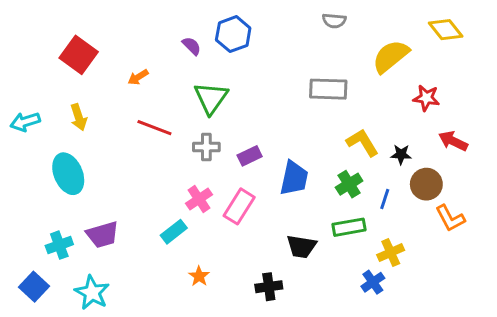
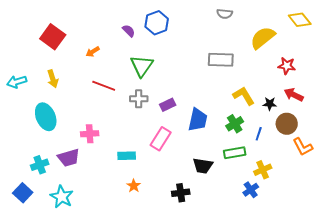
red arrow: (453, 141) -> (294, 95), moved
pink cross: (199, 199) -> (90, 134), moved, turned 30
cyan rectangle: (174, 232) -> (127, 156), moved, turned 36

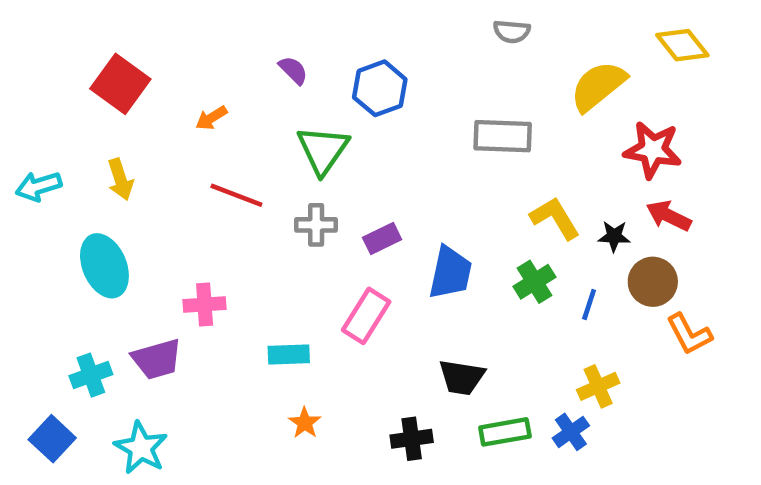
blue hexagon: (157, 23) -> (380, 88), moved
red star: (287, 66) -> (653, 150), size x1.4
green rectangle: (235, 153) -> (505, 432), moved

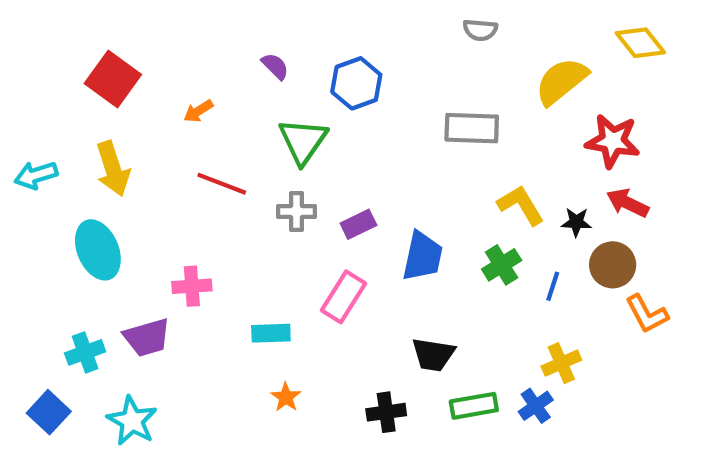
yellow arrow: (120, 179) -> (113, 169), size x1.4

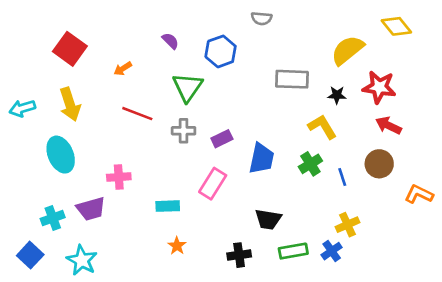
gray semicircle: (480, 30) -> (262, 18), moved
black star: (576, 222) -> (337, 95), moved
blue line: (553, 286) -> (342, 177), turned -36
orange L-shape: (647, 314) -> (419, 194), moved, turned 144

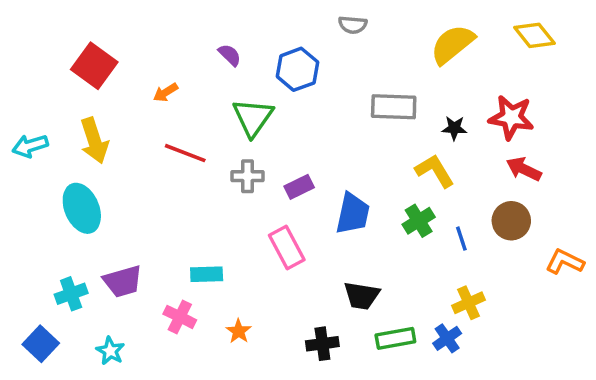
yellow semicircle: (347, 50) -> (452, 44), moved
pink cross: (119, 177) -> (180, 317), moved, turned 30
pink rectangle: (213, 184) -> (287, 247), turned -60
cyan rectangle: (168, 206) -> (207, 274), moved
cyan star: (82, 260) -> (110, 351), size x0.7

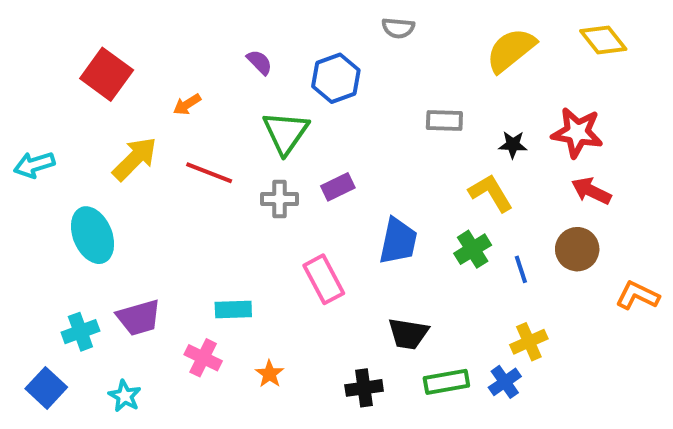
gray rectangle: (394, 107) -> (444, 120), size x0.7
yellow arrow: (94, 141) -> (135, 159), moved, turned -117
purple rectangle: (299, 187) -> (338, 187), moved

